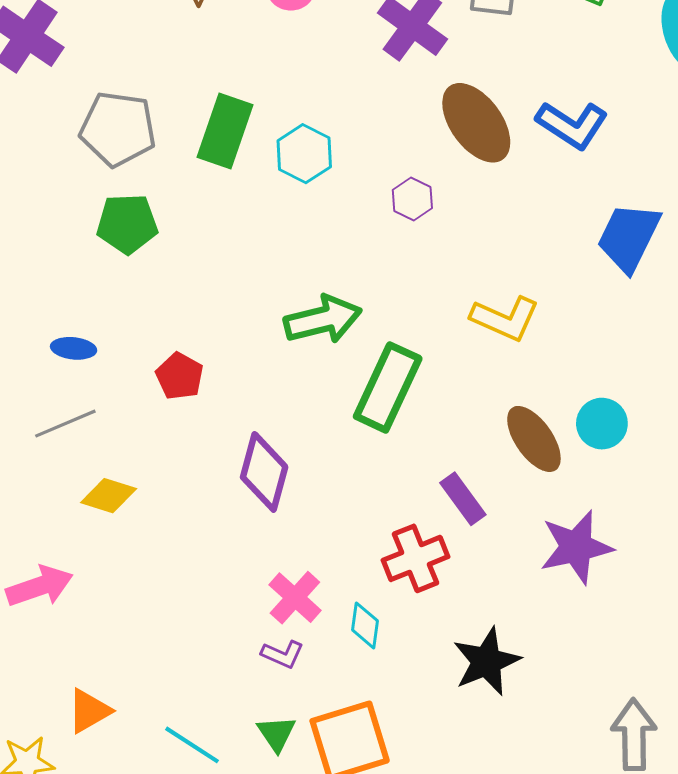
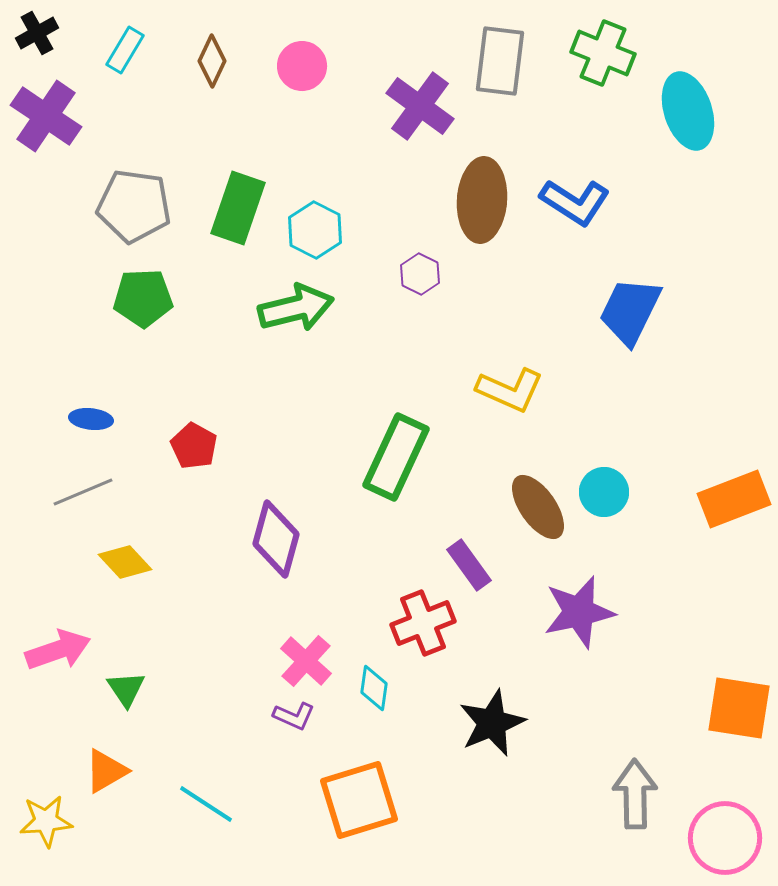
brown ellipse: (476, 123) -> (482, 200), turned 40
green arrow: (323, 320) -> (296, 308), moved
yellow diamond: (109, 496) -> (125, 562), turned 30
green triangle: (276, 734) -> (126, 689), moved

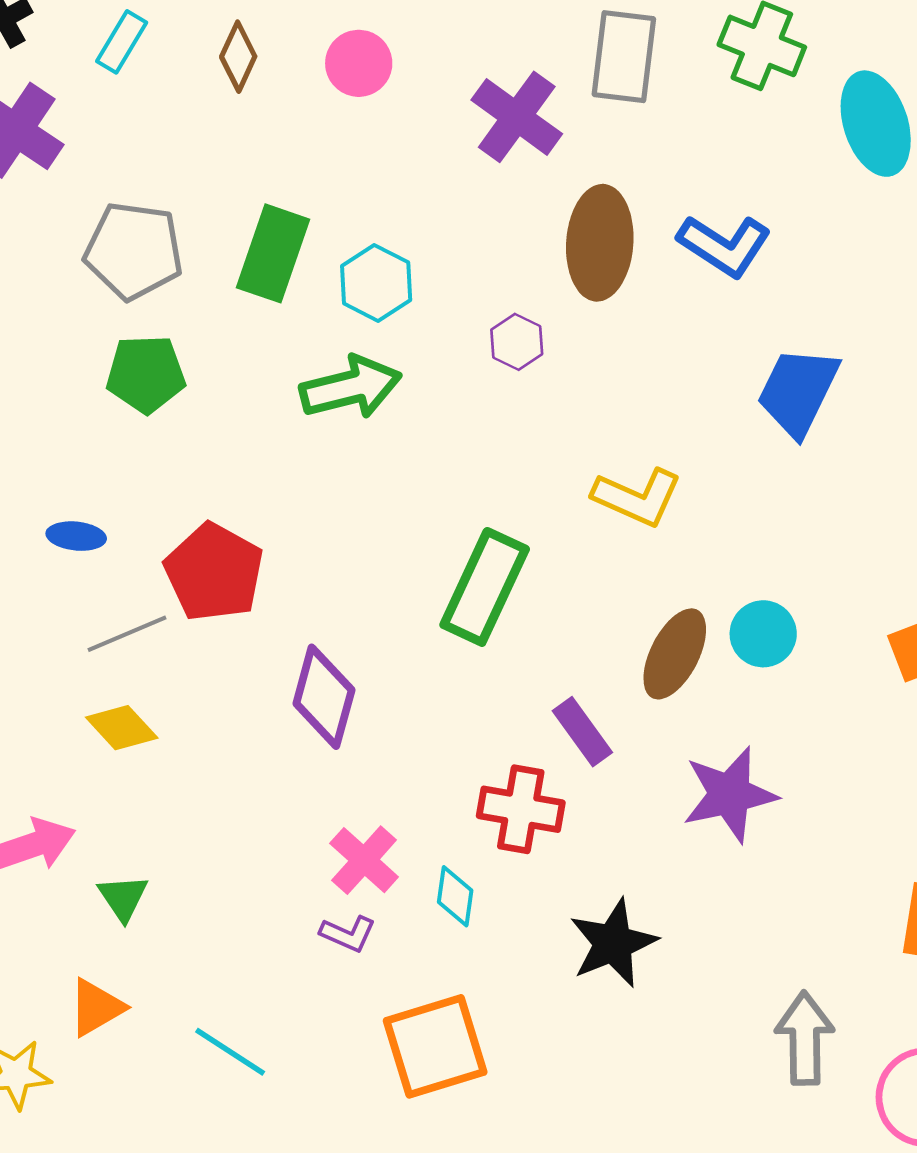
red pentagon: (194, 446) -> (214, 572), size x1.6
gray line: (83, 492) -> (127, 634), moved
brown ellipse: (538, 507) -> (675, 654), turned 62
red cross: (423, 623) -> (521, 809), turned 32

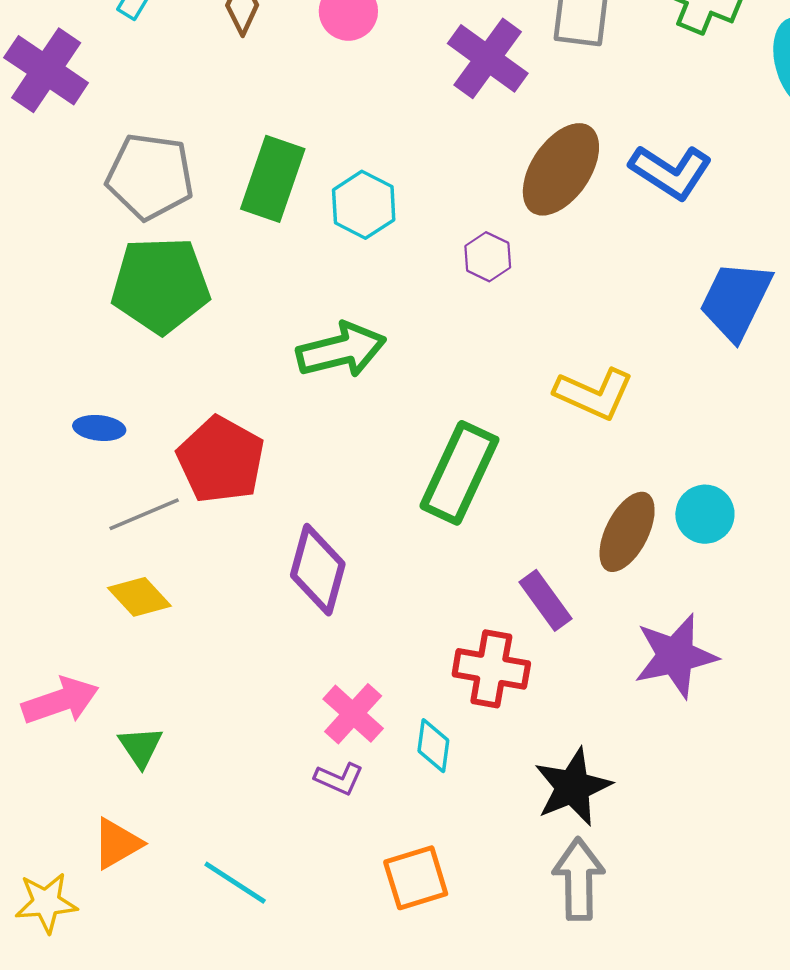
brown ellipse: (600, 243) -> (561, 169), turned 30
green pentagon: (146, 374) -> (161, 285), size x1.4
green arrow: (351, 387) -> (341, 350), moved
gray arrow: (805, 1038) -> (579, 879), moved
orange square: (435, 1046) -> (416, 878), size x0.7

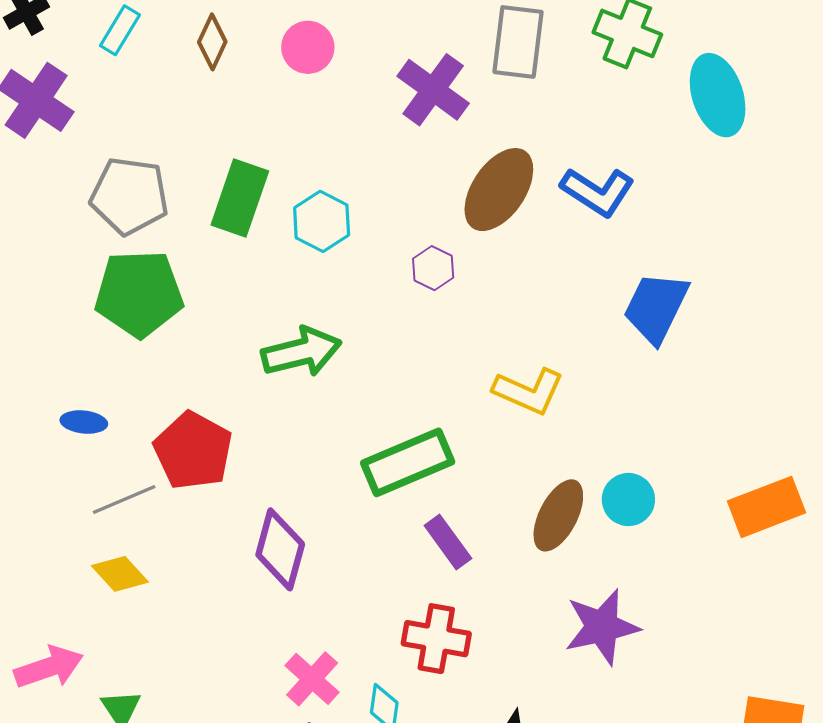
green rectangle: (459, 473) -> (408, 462), turned 42
purple rectangle: (546, 600) -> (448, 542), moved

